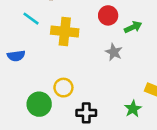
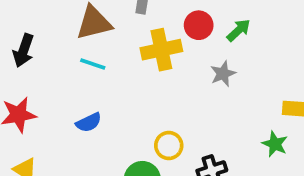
yellow cross: (65, 32) -> (161, 50), moved
gray star: (114, 52) -> (223, 74), turned -30

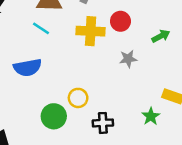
green arrow: (239, 30) -> (161, 36), moved
blue semicircle: (89, 122) -> (28, 68), size x1.5

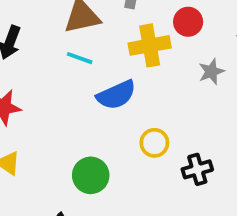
blue semicircle: (28, 68) -> (116, 95), moved
green circle: (54, 116) -> (91, 175), moved

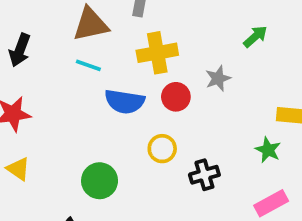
red circle: (188, 22) -> (176, 97), moved
blue semicircle: (116, 95) -> (125, 102), turned 33

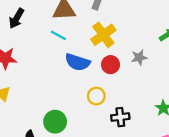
yellow cross: (157, 53) -> (103, 35), turned -35
green circle: (100, 181) -> (55, 122), moved

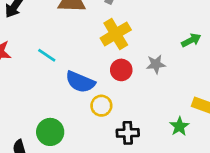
cyan line: (58, 35) -> (47, 55), moved
blue semicircle: (77, 62) -> (80, 82), moved

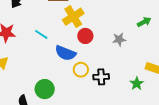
yellow cross: (116, 34) -> (73, 17), moved
red circle: (121, 70) -> (85, 36), moved
black cross: (128, 133) -> (101, 77), moved

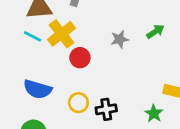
cyan line: (41, 34) -> (32, 36), moved
gray star: (119, 39) -> (120, 39), moved
blue semicircle: (65, 53) -> (38, 89), moved

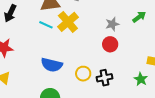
red circle: (80, 58) -> (110, 44), moved

